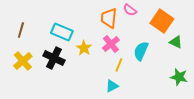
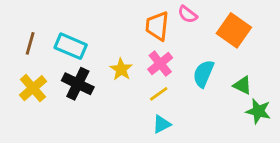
cyan rectangle: (62, 32) -> (71, 46), moved
green triangle: (176, 42) -> (242, 85), moved
yellow line: (119, 65) -> (159, 94), moved, turned 32

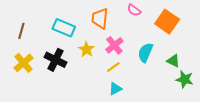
orange trapezoid: (157, 26) -> (100, 18), moved
cyan rectangle: (71, 46) -> (64, 28), moved

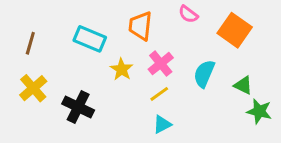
black cross: (56, 60) -> (78, 107), moved

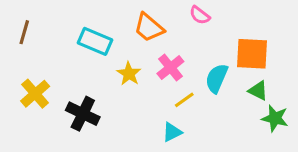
orange trapezoid: (140, 26) -> (149, 28), turned -56
orange square: (235, 30) -> (252, 54), moved, turned -32
brown line: (30, 43) -> (24, 32), moved
yellow line: (159, 94) -> (184, 100), moved

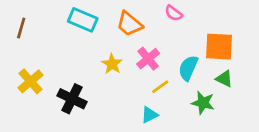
cyan rectangle: (95, 41) -> (83, 20), moved
green star: (275, 118) -> (203, 103), moved

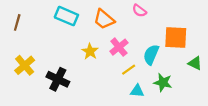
green triangle: (224, 79) -> (195, 63), moved
cyan triangle: (149, 115) -> (137, 91), moved, turned 32

